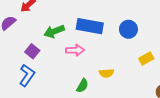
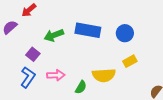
pink arrow: (75, 50) -> (56, 75), moved
yellow rectangle: (146, 59) -> (130, 61), moved
yellow semicircle: (106, 73) -> (104, 75), size x1.6

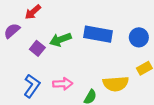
purple square: (33, 54) -> (37, 48), moved

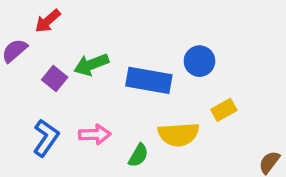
blue rectangle: (98, 34) -> (149, 80), moved
blue circle: (139, 37) -> (199, 61), moved

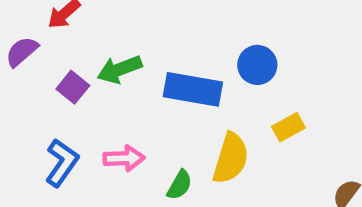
yellow semicircle: (179, 134) -> (231, 158), turned -69

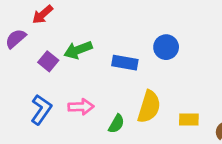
blue rectangle: (193, 89) -> (125, 63), size x0.7
yellow rectangle: (288, 127) -> (189, 119), moved, turned 30

